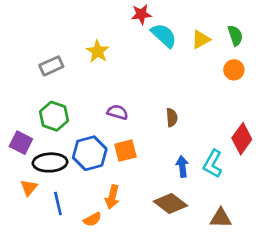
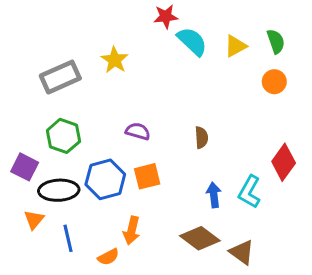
gray rectangle: (51, 66) -> (60, 77), size x1.4
brown triangle: (221, 218) -> (242, 252), moved, turned 35

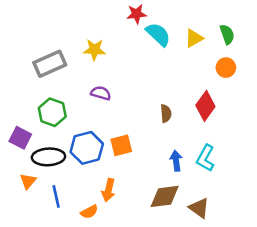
yellow star: (115, 60) -> (94, 50), turned -30
purple semicircle: (138, 131) -> (101, 93), moved
red diamond: (284, 162) -> (205, 106), moved
brown diamond: (200, 238) -> (165, 196), turned -44

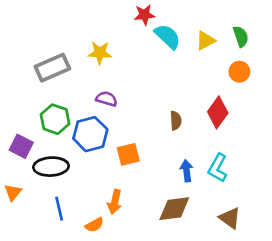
blue hexagon: (87, 148) -> (90, 134), moved
orange triangle: (28, 181) -> (13, 192), moved
brown triangle: (199, 208) -> (230, 218), moved

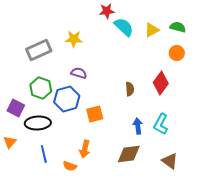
green semicircle: (241, 36) -> (178, 27), turned -56
orange semicircle: (94, 225) -> (70, 166), turned 48

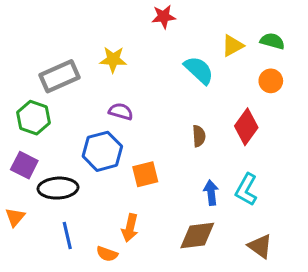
cyan semicircle: (124, 27) -> (199, 70), moved
green hexagon: (41, 88) -> (33, 118), moved

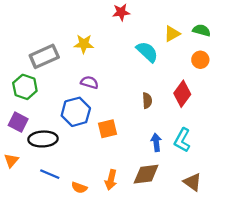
orange arrow: (130, 228) -> (111, 180), moved
blue line: (67, 236) -> (50, 174), turned -54

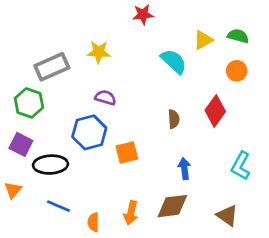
cyan L-shape: (182, 140) -> (241, 166), moved
orange semicircle: (79, 188) -> (93, 222), turned 70

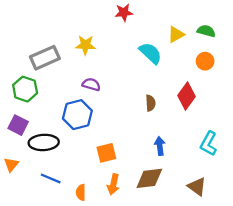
orange square: (127, 152) -> (106, 153), moved

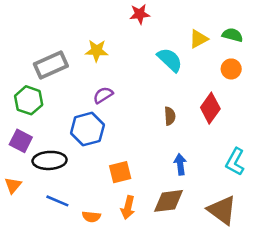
purple semicircle: (91, 84) -> (103, 95), turned -48
brown triangle: (197, 187) -> (222, 210), size x1.4
orange semicircle: (81, 192) -> (91, 217), turned -84

